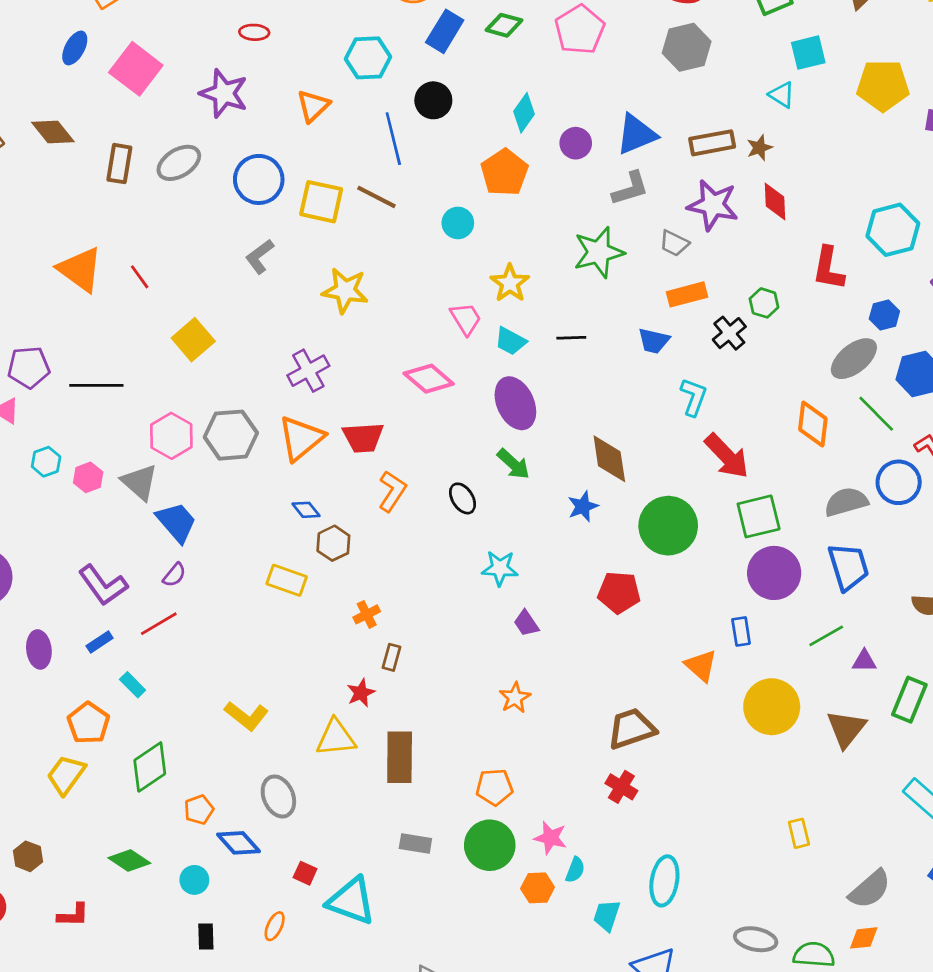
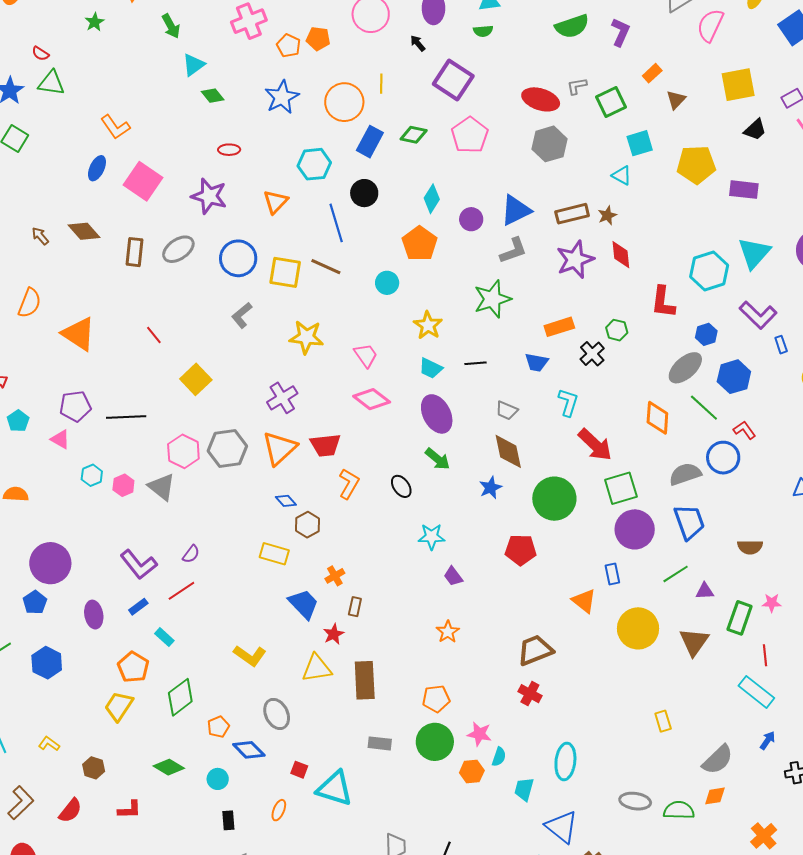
purple star: (713, 205) -> (575, 260), turned -30
gray trapezoid: (674, 243) -> (507, 410), moved
orange triangle: (80, 269) -> (79, 334), moved
pink trapezoid: (466, 319) -> (366, 355), moved
blue trapezoid: (176, 522) -> (304, 604), moved

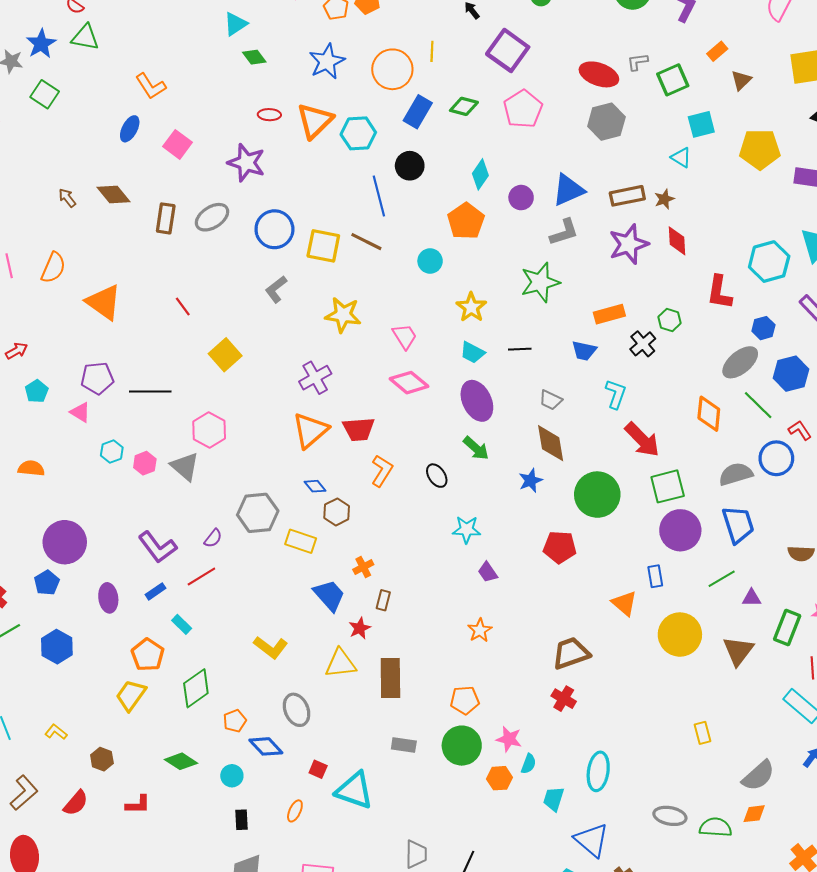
pink square: (143, 181) -> (177, 144), size x0.7
orange triangle: (276, 202) -> (315, 121), moved, size x1.4
gray hexagon: (227, 449) -> (258, 513), moved

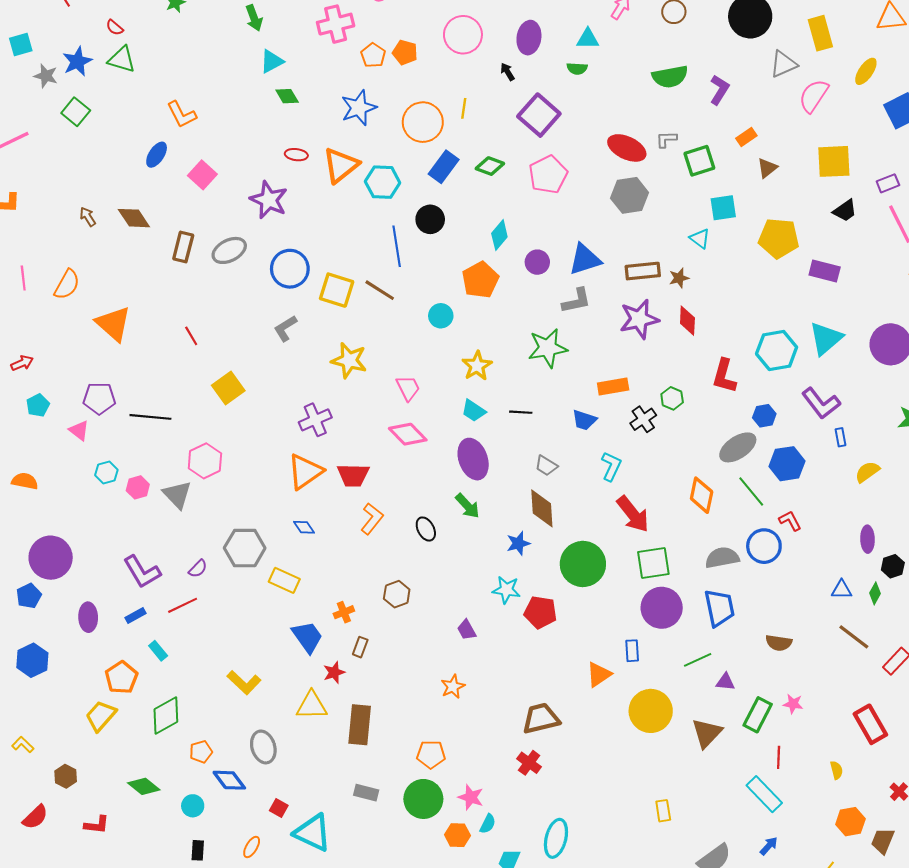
brown hexagon: (337, 512) -> (397, 594), moved
cyan star: (467, 530) -> (506, 590), moved
orange triangle: (624, 603) -> (599, 674), turned 40

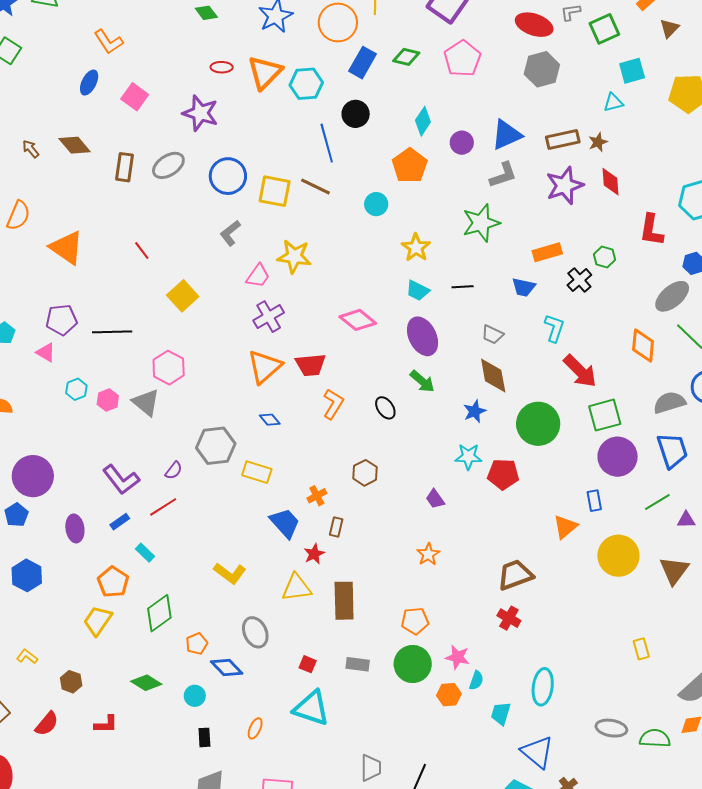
cyan triangle: (700, 239) -> (613, 103), turned -45
pink trapezoid: (408, 388) -> (258, 276), moved, turned 68
red square: (279, 808) -> (308, 664), moved

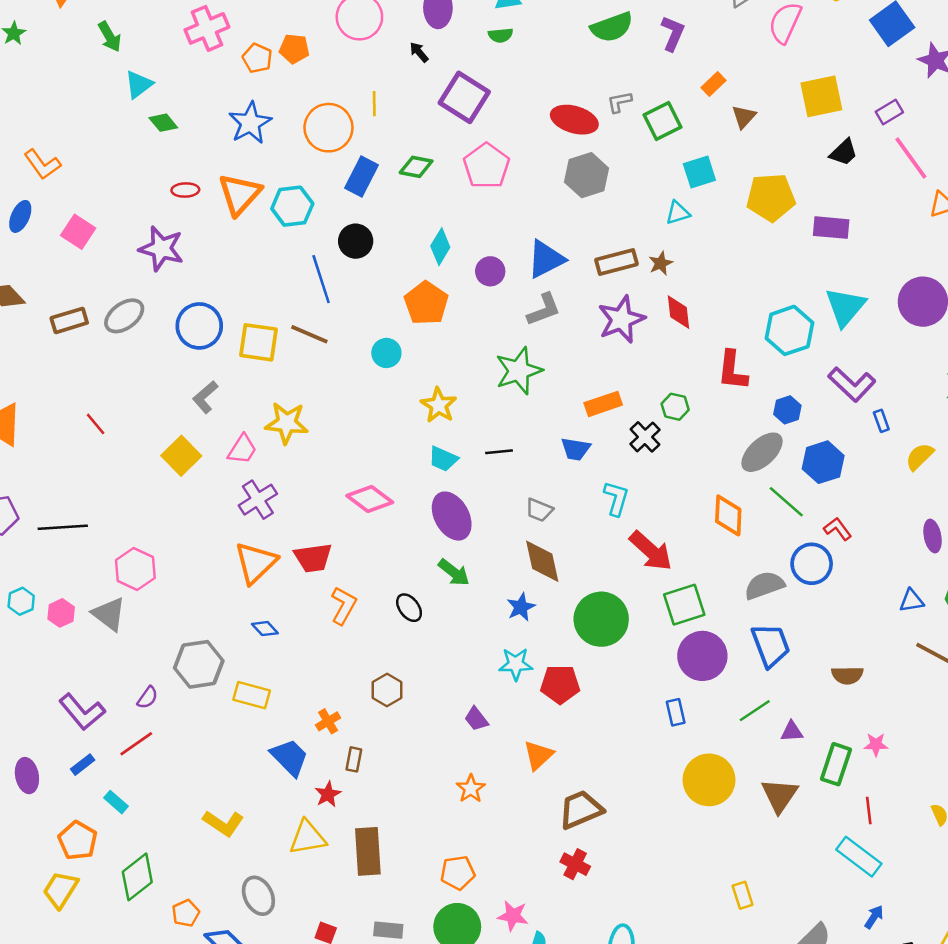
brown rectangle: (124, 167) -> (69, 320), turned 68
yellow square: (183, 296) -> (181, 456), moved
orange triangle: (565, 527) -> (538, 755), moved

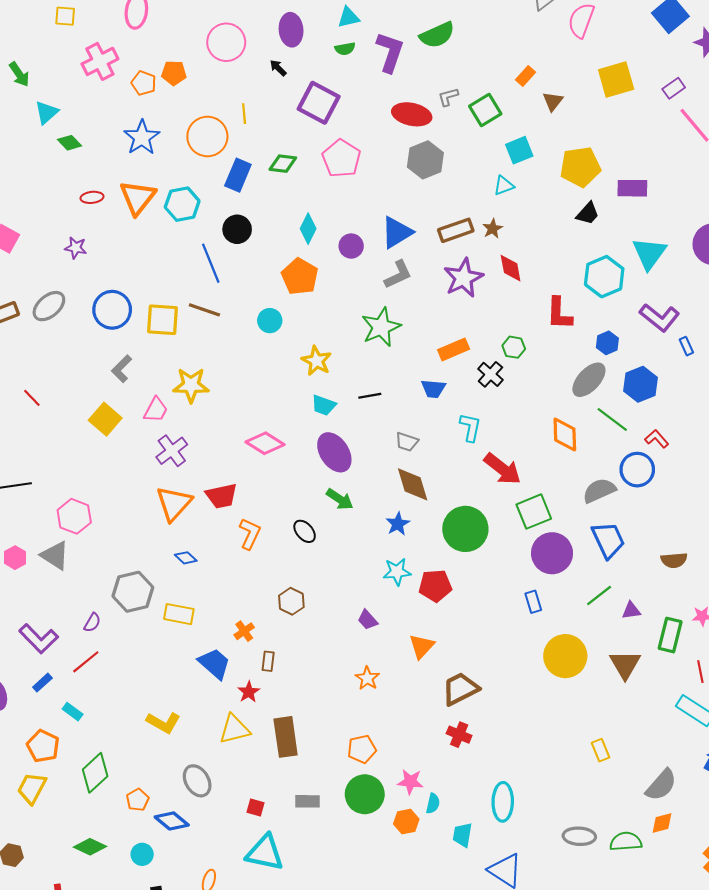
purple L-shape: (673, 33) -> (390, 52), moved, size x1.4
black trapezoid: (844, 152) -> (588, 213), moved
purple star: (161, 249) -> (76, 248), size x0.6

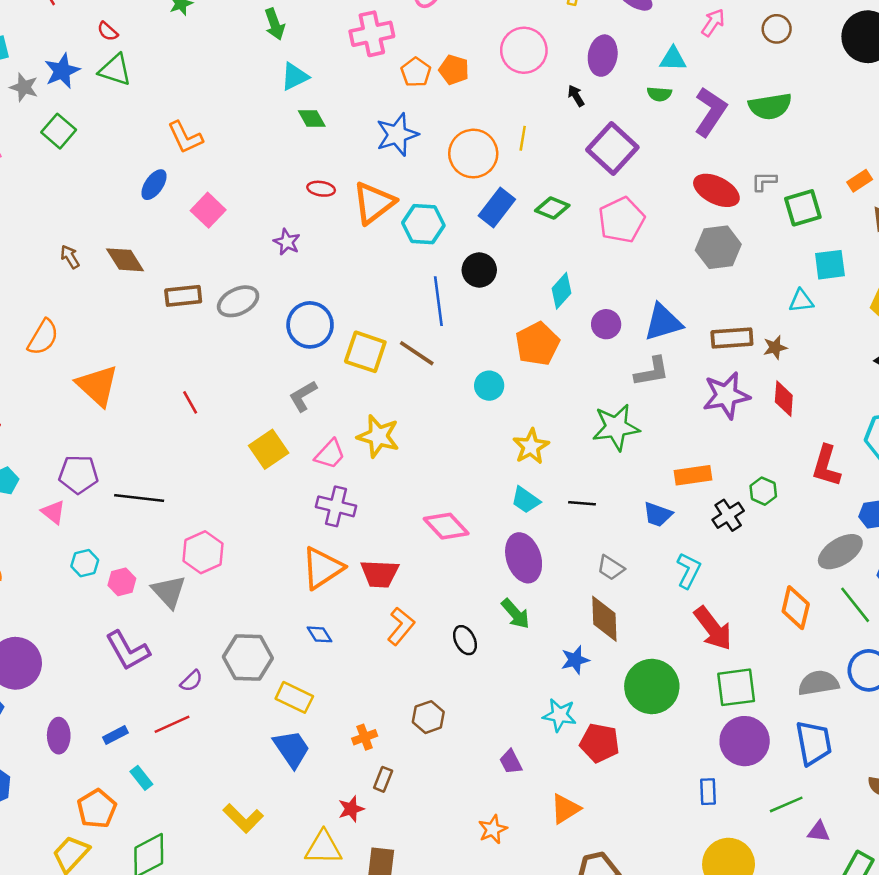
purple cross: (172, 451) -> (336, 506), turned 36
purple L-shape: (39, 639) -> (128, 651), moved
blue trapezoid: (214, 664) -> (292, 749), moved

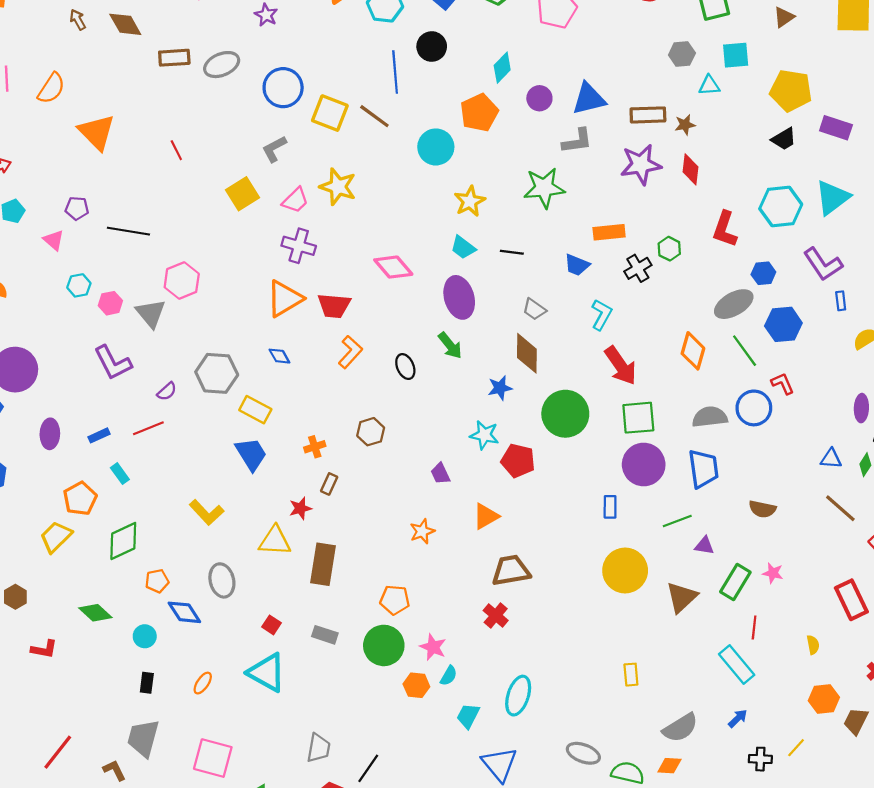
gray hexagon: (718, 247) -> (682, 54), moved, size x0.7
cyan circle: (489, 386) -> (436, 147), size x1.4
purple pentagon: (78, 474) -> (77, 208), size x0.7

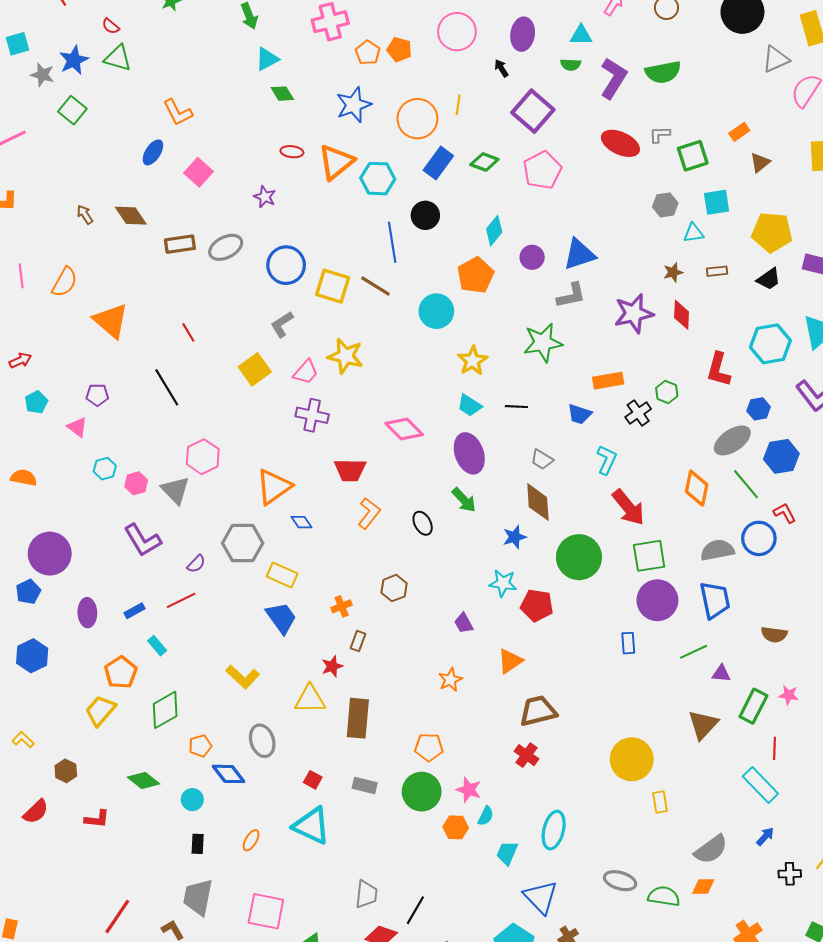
brown rectangle: (648, 115) -> (717, 271), moved, size x0.6
black line: (128, 231) -> (167, 387), moved, turned 54
orange triangle: (284, 299) -> (274, 487), moved
yellow circle: (625, 570) -> (632, 759), moved

